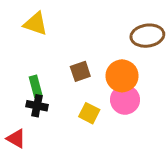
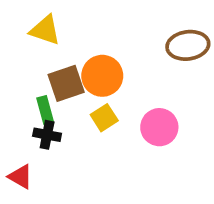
brown square: (80, 71) -> (66, 83), moved, size x1.4
orange circle: (122, 76) -> (102, 76), moved
yellow square: (89, 113) -> (104, 118), moved, turned 30

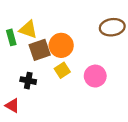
yellow triangle: (45, 30) -> (28, 29), moved
green rectangle: (45, 110) -> (11, 37), moved

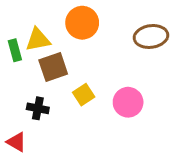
yellow triangle: (28, 29) -> (38, 40), turned -30
orange circle: (61, 45) -> (82, 23), moved

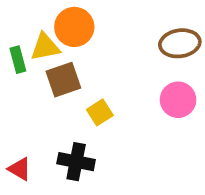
orange circle: (82, 23) -> (74, 27), moved
pink circle: (128, 102) -> (178, 100), moved
black cross: (38, 108) -> (76, 162), moved, size x1.4

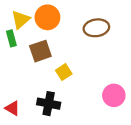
brown ellipse: (180, 43) -> (96, 28), moved
yellow triangle: (45, 47) -> (21, 20), moved, turned -30
pink circle: (178, 100) -> (114, 95), moved

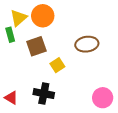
brown ellipse: (96, 28) -> (87, 44), moved
pink circle: (114, 95) -> (103, 98), moved

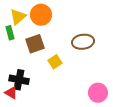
black cross: (44, 94) -> (19, 80), moved

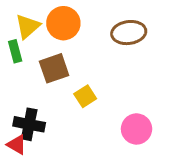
brown ellipse: (83, 42) -> (129, 33), moved
pink circle: (98, 93) -> (137, 129), moved

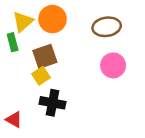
yellow square: (85, 96) -> (41, 76), moved
black cross: (29, 124) -> (53, 103), moved
pink circle: (137, 129) -> (113, 65), moved

